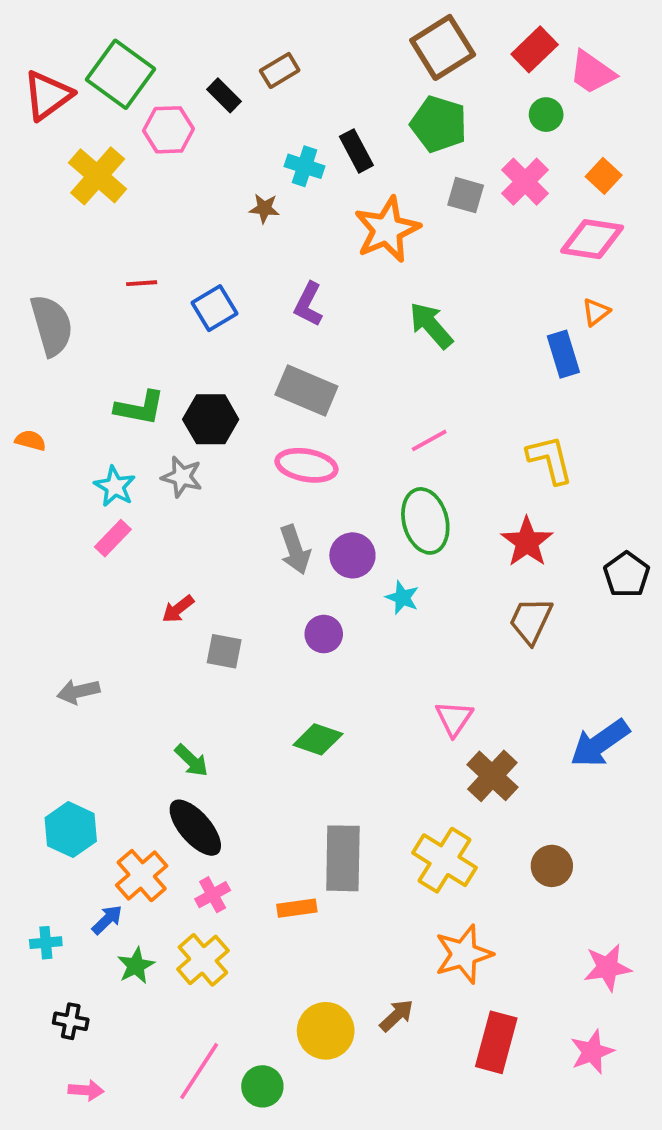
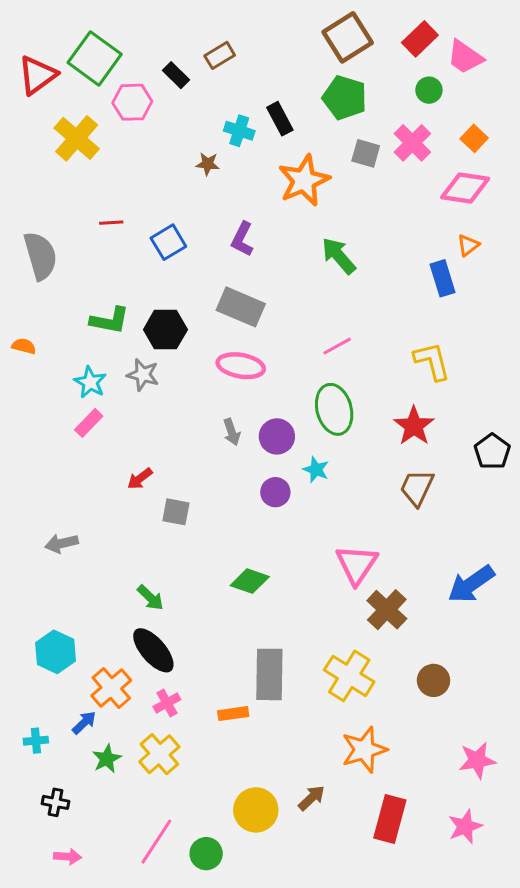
gray arrow: (295, 550) -> (232, 432), size x0.7
purple circle: (324, 634) -> (275, 492), moved
pink triangle: (454, 718) -> (357, 564), size x1.4

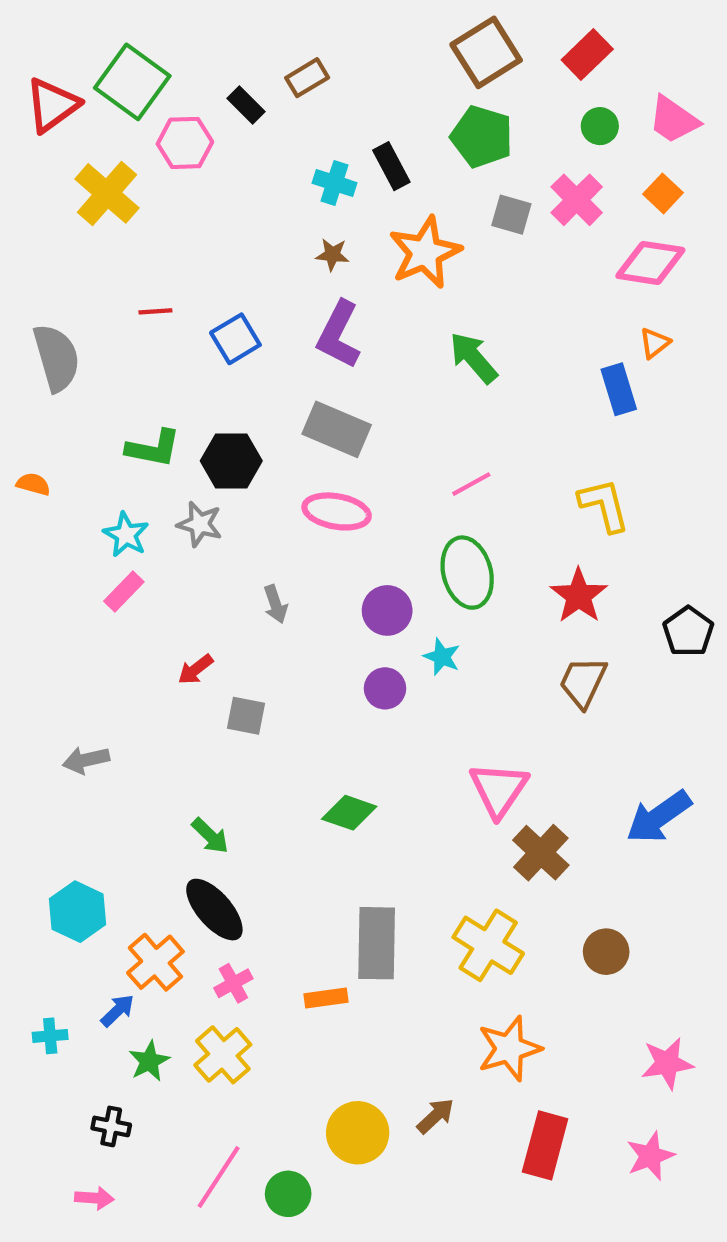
pink trapezoid: (465, 57) -> (674, 120), moved
brown star: (208, 164) -> (332, 255), moved
purple L-shape: (242, 239) -> (339, 335), size x1.4
gray arrow: (232, 432) -> (275, 604), moved
black cross: (56, 802) -> (111, 1126), moved

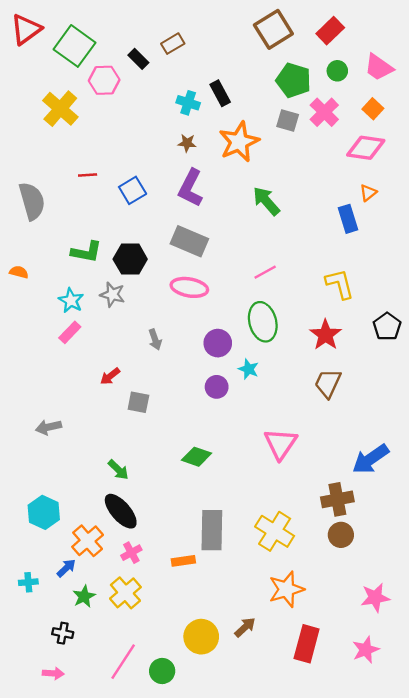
red triangle: (52, 105) -> (26, 29), moved
green pentagon: (482, 137) -> (294, 80), moved
black pentagon: (688, 632) -> (387, 327), moved
brown cross: (541, 853) -> (337, 499), moved, turned 36

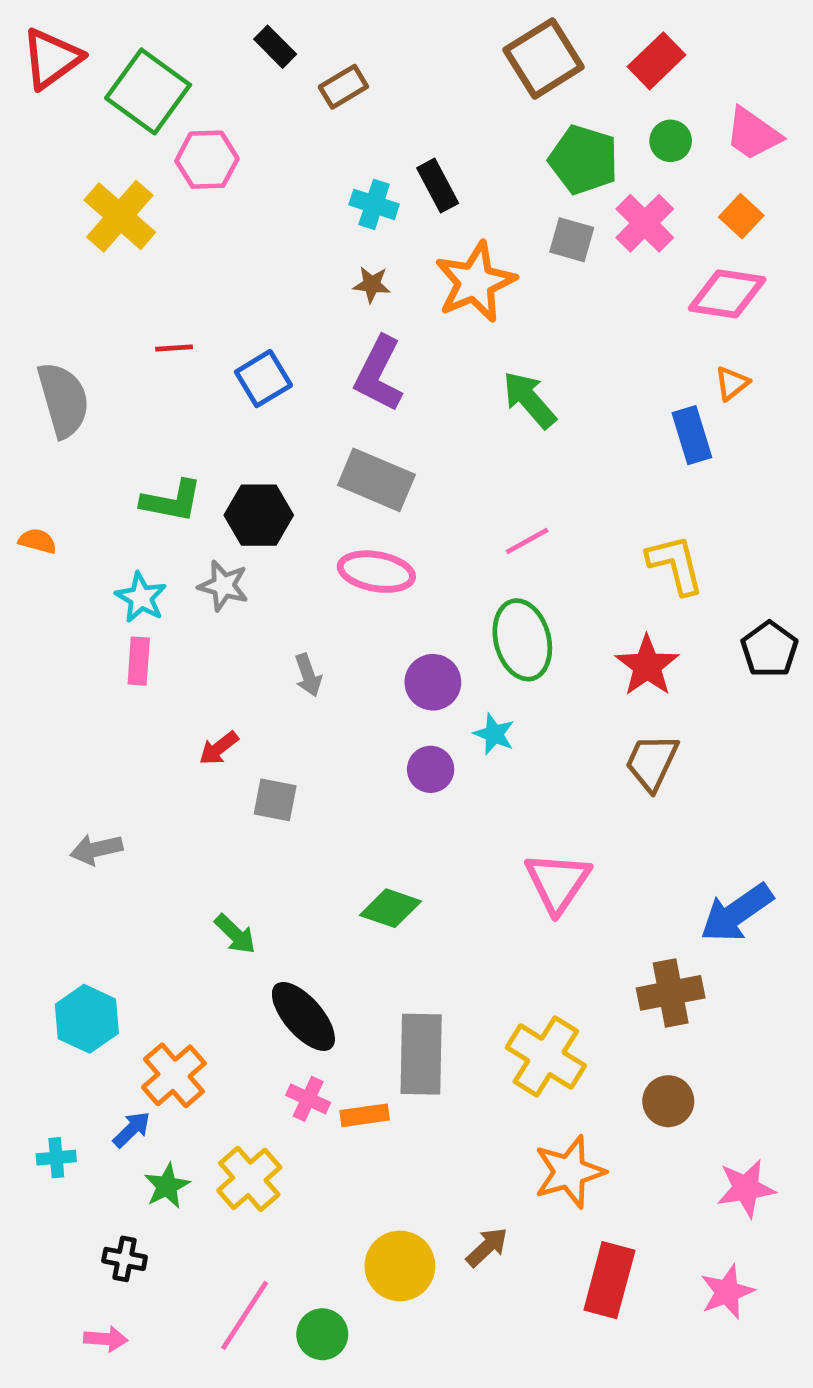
black rectangle: (138, 59) -> (275, 47), moved
pink rectangle: (70, 332) -> (139, 661), turned -40
black ellipse: (121, 511) -> (303, 1016), moved
brown circle: (341, 535) -> (668, 1101), moved
pink cross: (131, 553) -> (308, 1099), moved, turned -36

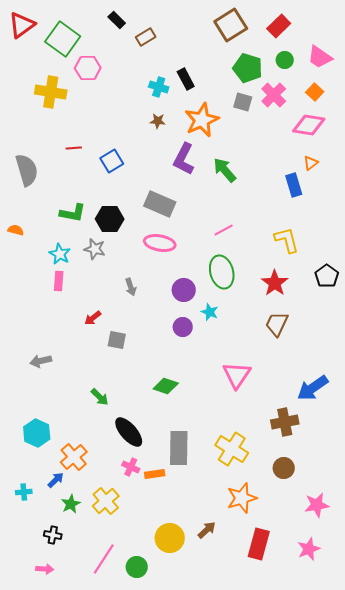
yellow cross: (120, 216) -> (51, 92), turned -32
purple L-shape: (379, 374) -> (184, 159), moved

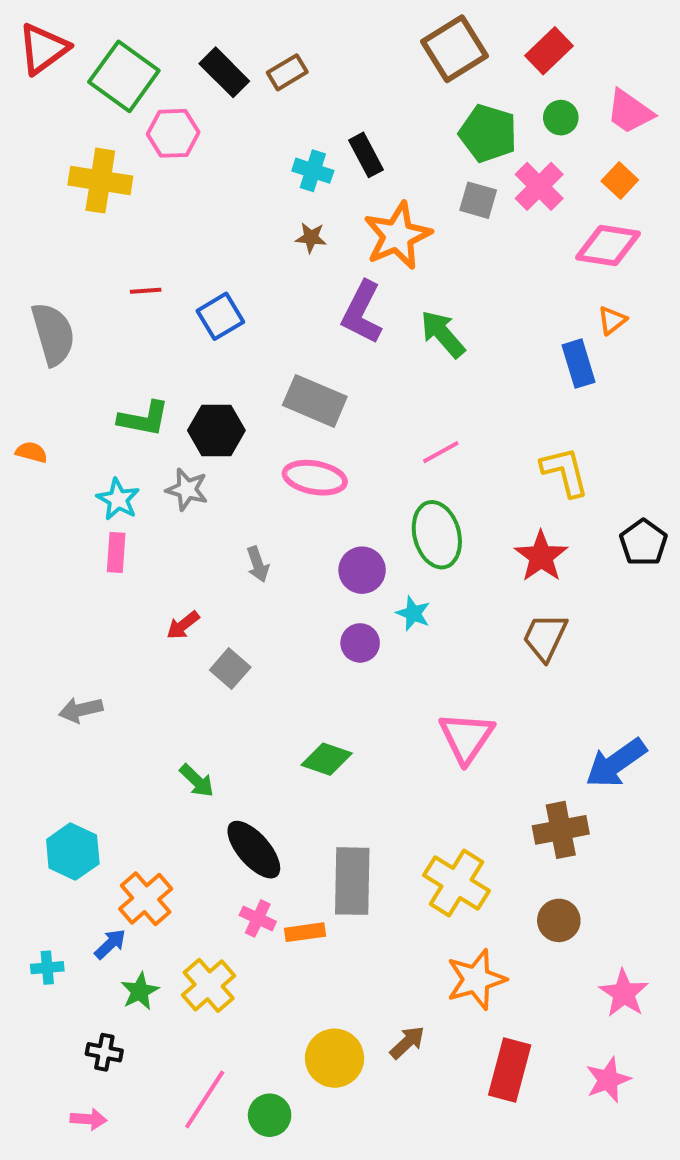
black rectangle: (117, 20) -> (224, 72), moved, size x1.4
gray square: (117, 340) -> (230, 669), turned 30
pink star: (317, 505) -> (624, 993), turned -30

